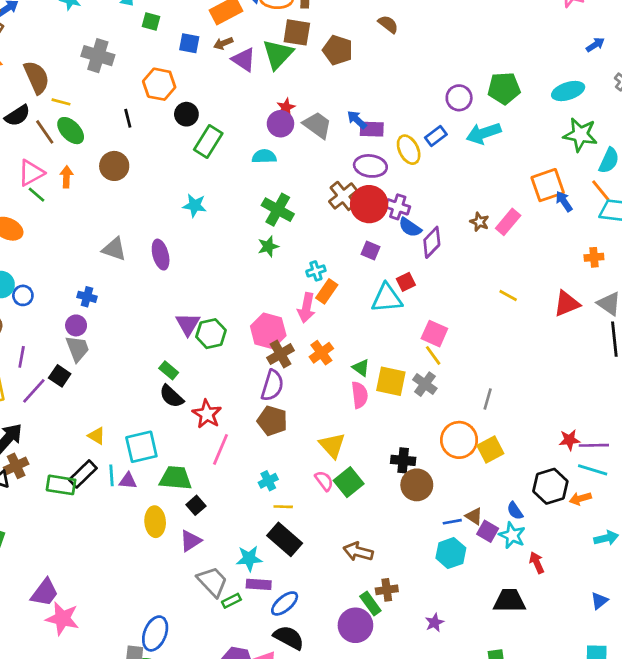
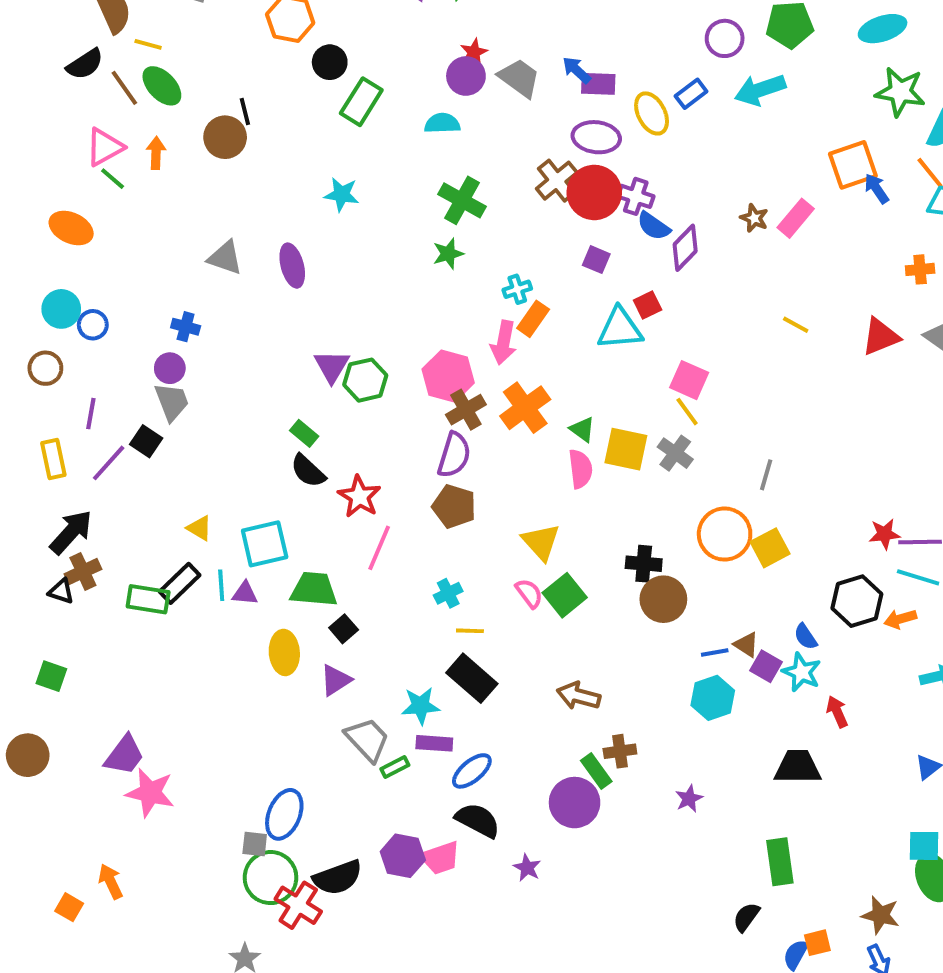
black line: (128, 118) -> (245, 112), moved
orange cross: (321, 353) -> (525, 408), size x1.4

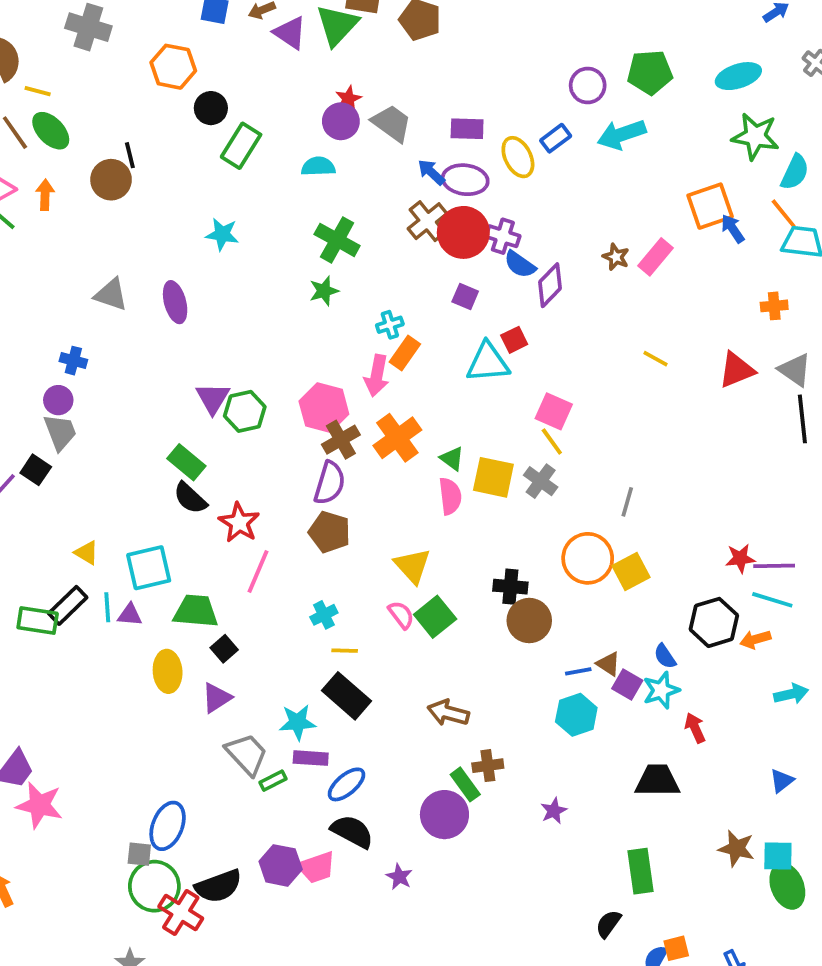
blue arrow: (577, 70) -> (431, 172), moved
green rectangle: (304, 433) -> (186, 462), size x1.4
cyan star: (802, 672) -> (661, 690), turned 30
brown star: (881, 915) -> (736, 848), moved

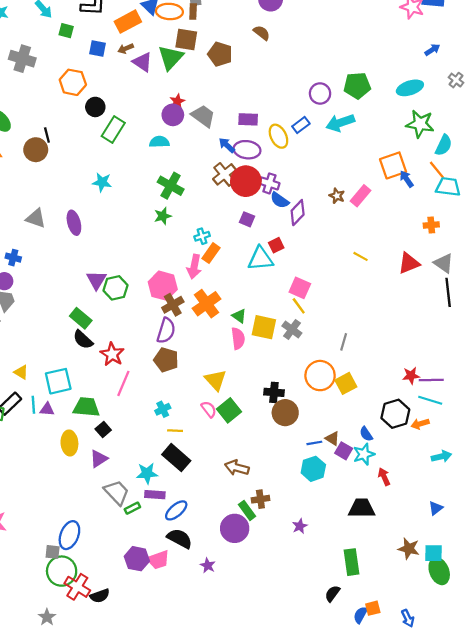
black semicircle: (218, 886) -> (100, 596), moved, size x0.7

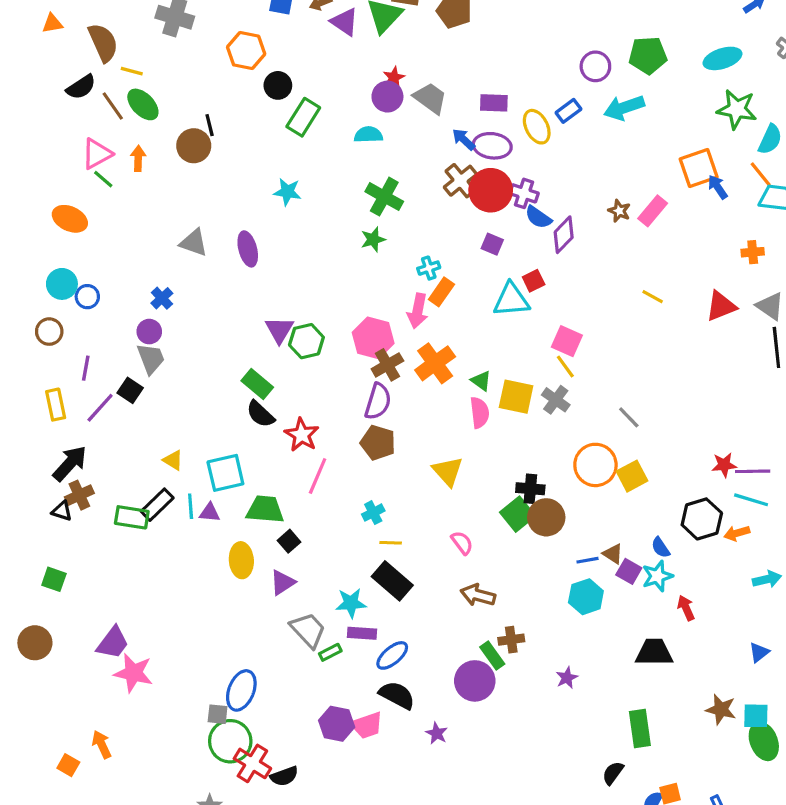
blue cross: (13, 258) -> (162, 298), turned 32
gray line: (344, 342) -> (629, 417), turned -60
pink semicircle: (209, 409) -> (462, 543), moved
green square: (229, 410) -> (518, 514), moved

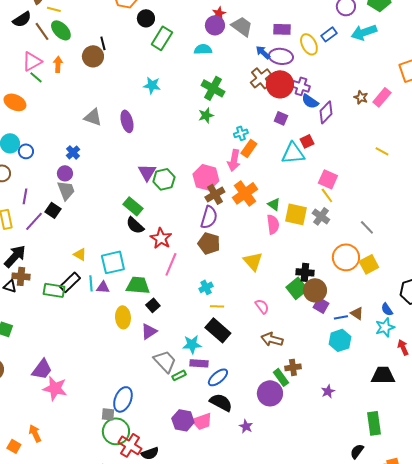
brown cross: (79, 495) -> (21, 276), turned 30
purple square: (629, 571) -> (321, 305), moved

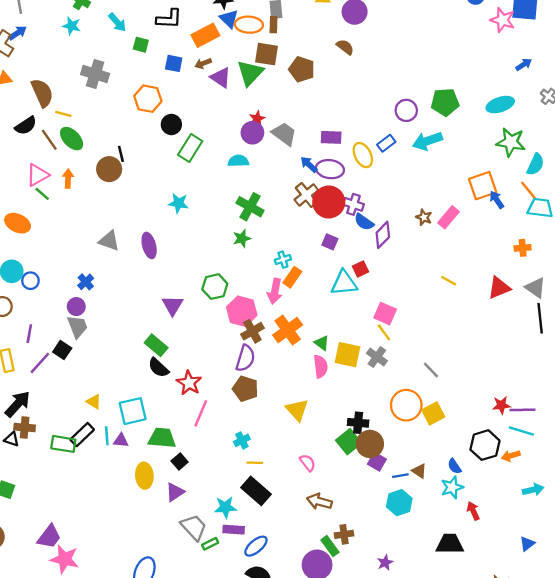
green hexagon: (164, 179) -> (215, 287), moved

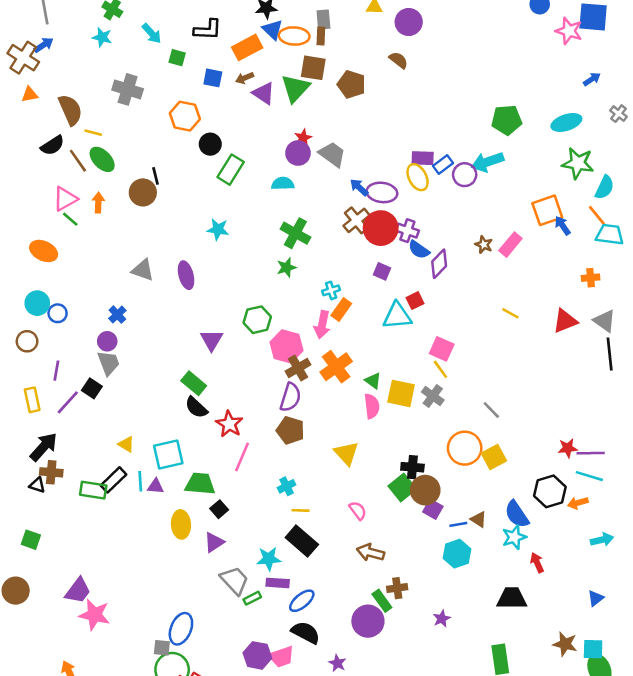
purple circle: (406, 110) -> (465, 175), moved
purple rectangle: (331, 137) -> (423, 158), moved
blue semicircle: (454, 466) -> (517, 514), size x1.6

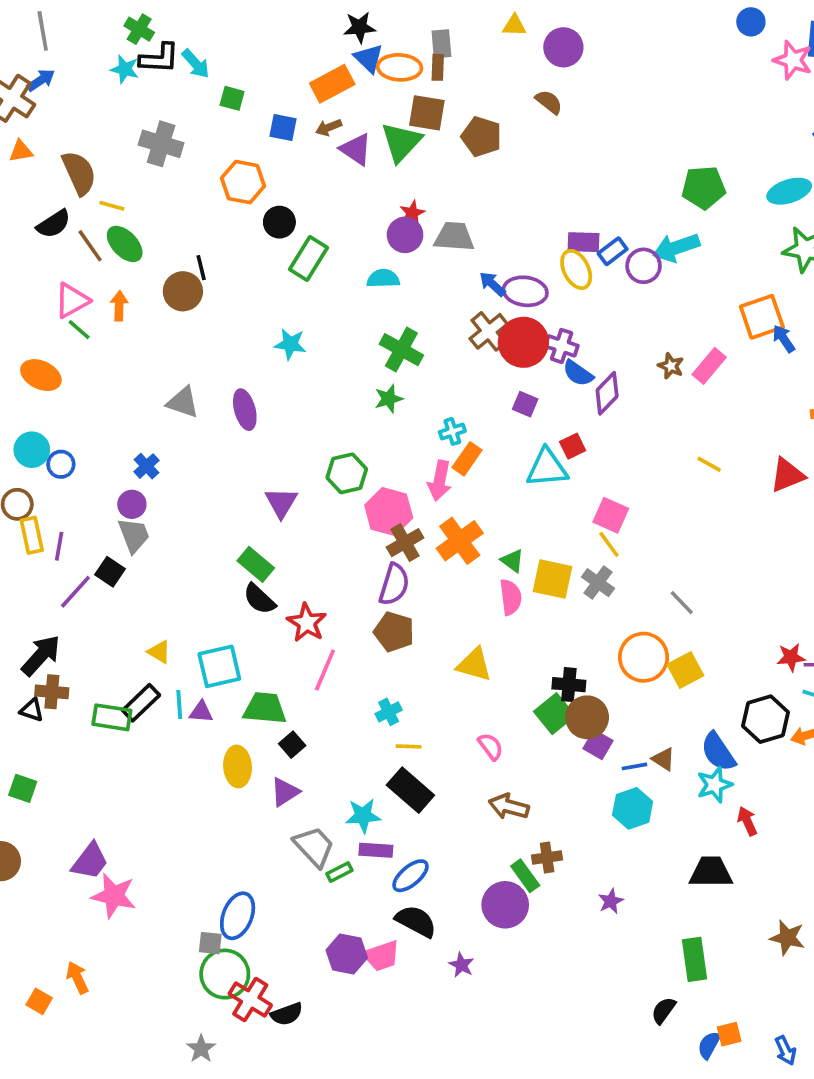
black L-shape: (208, 30) -> (159, 58), moved
gray trapezoid: (332, 154) -> (454, 237), turned -32
yellow rectangle: (32, 400) -> (32, 535), moved
yellow triangle: (346, 453) -> (474, 665), turned -32

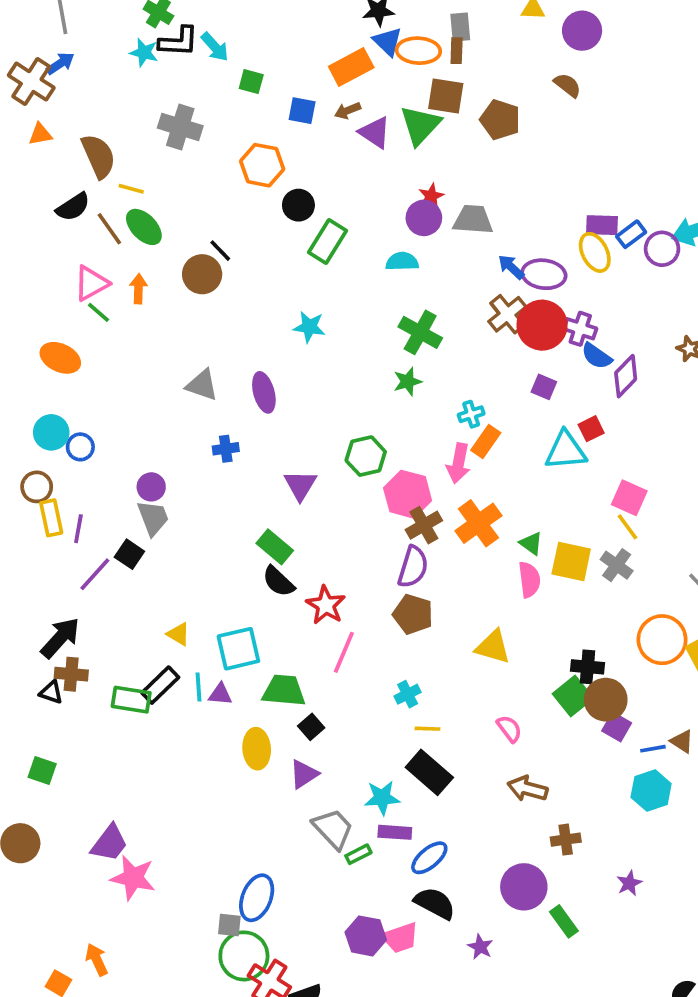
black line: (201, 268) -> (220, 251), turned -30
blue cross: (146, 466) -> (226, 449), moved, turned 35
green rectangle: (525, 876) -> (564, 921), moved

